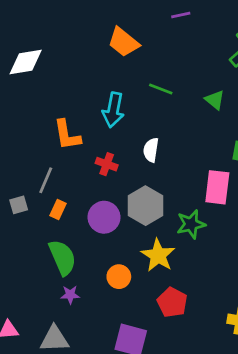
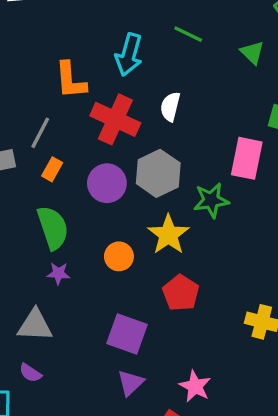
red cross: (107, 164) -> (115, 119), size x1.8

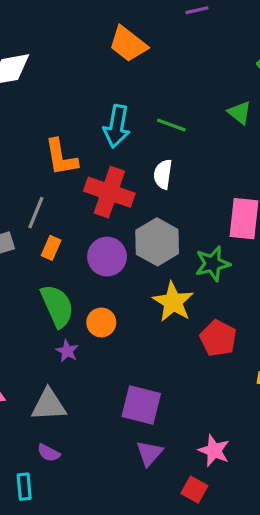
green line: (188, 34) -> (171, 125), moved
orange circle: (119, 256) -> (101, 322), moved
purple star: (58, 273) -> (67, 351), turned 30
red pentagon: (181, 293) -> (218, 338), moved

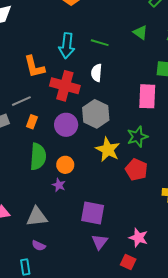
gray line: (36, 213) -> (21, 101), turned 48
green star: (213, 264) -> (137, 137), moved
green semicircle: (57, 306) -> (38, 157), turned 32
purple star: (67, 351) -> (59, 185), moved

